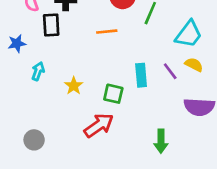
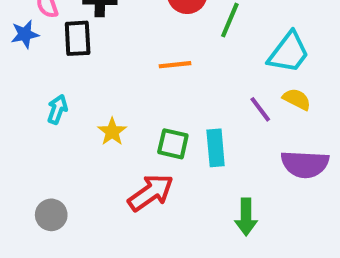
orange line: (107, 32) -> (175, 65), moved
blue star: (17, 43) -> (25, 34), moved
cyan rectangle: (141, 75) -> (216, 148), moved

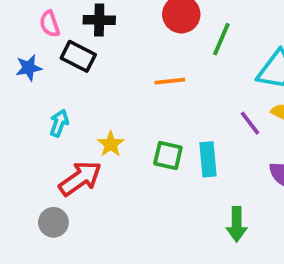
blue star: (25, 34) -> (29, 68), moved
black rectangle: (78, 38) -> (78, 56), turned -60
red arrow: (151, 193) -> (80, 178), moved

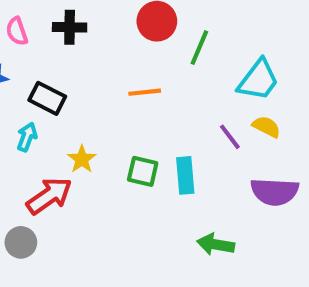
black rectangle: (78, 56) -> (47, 98), moved
green arrow: (237, 224) -> (216, 244), turned 100

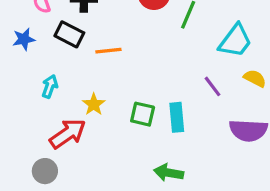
orange line: (145, 92) -> (108, 51), moved
black rectangle: (47, 98) -> (69, 34), moved
yellow semicircle: (266, 127) -> (255, 78), moved
green arrow: (216, 244) -> (169, 173), moved

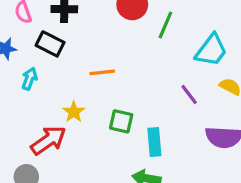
orange line: (108, 51) -> (102, 72), moved
cyan arrow: (50, 86) -> (29, 79), moved
cyan rectangle: (177, 117) -> (154, 142), moved

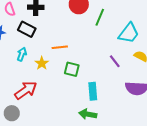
cyan arrow: (29, 79) -> (22, 54), moved
yellow star: (74, 112) -> (42, 63), moved
green square: (121, 121) -> (72, 69), moved

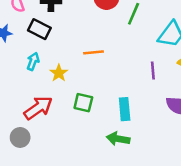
orange line: (60, 47) -> (94, 52), moved
purple line: (115, 61) -> (153, 70), turned 32
green square: (72, 69) -> (83, 103), moved

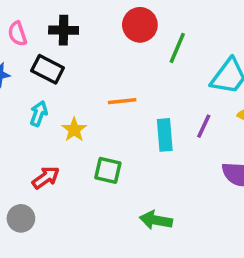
purple line: (153, 70) -> (204, 126), turned 30
red arrow: (38, 108) -> (46, 178), size x0.7
cyan rectangle: (125, 109) -> (165, 135), moved

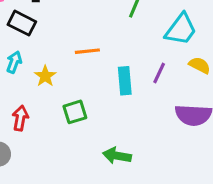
green square: (108, 170) -> (75, 112), turned -30
red arrow: (46, 178) -> (20, 118), turned -45

